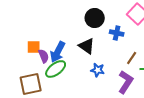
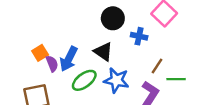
orange square: (34, 47) -> (40, 53), turned -32
green ellipse: (56, 69) -> (84, 80), moved
blue star: (98, 70) -> (116, 80), size x1.5

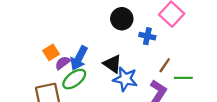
black triangle: (103, 52) -> (113, 64), moved
purple semicircle: (52, 64) -> (63, 63), turned -105
green ellipse: (84, 80) -> (74, 79), moved

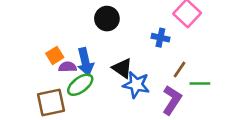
black circle: (122, 19) -> (107, 19), moved
blue arrow: (79, 58) -> (85, 62), turned -40
purple semicircle: (63, 63) -> (67, 67), turned 35

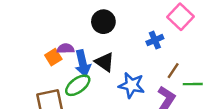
blue cross: (160, 38) -> (155, 40), turned -35
purple semicircle: (67, 67) -> (66, 49), moved
black triangle: (122, 68) -> (105, 62), moved

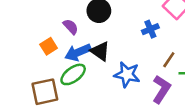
purple semicircle: (66, 49) -> (71, 27), moved, turned 49
blue arrow: (83, 63) -> (78, 52), turned 80

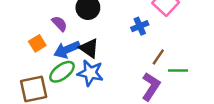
blue star: (127, 74) -> (90, 73), moved

